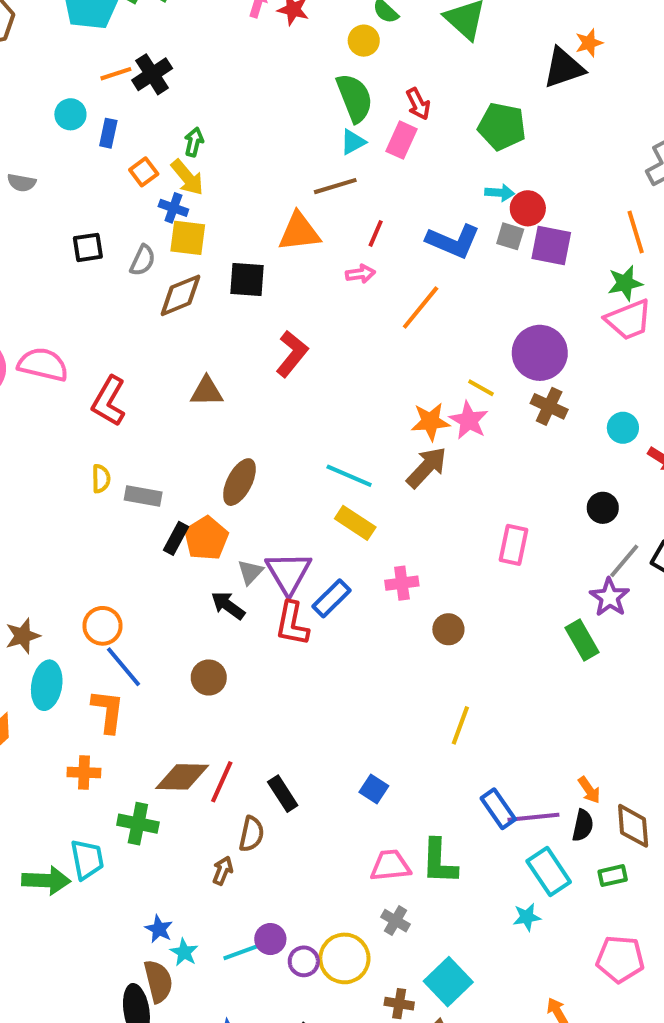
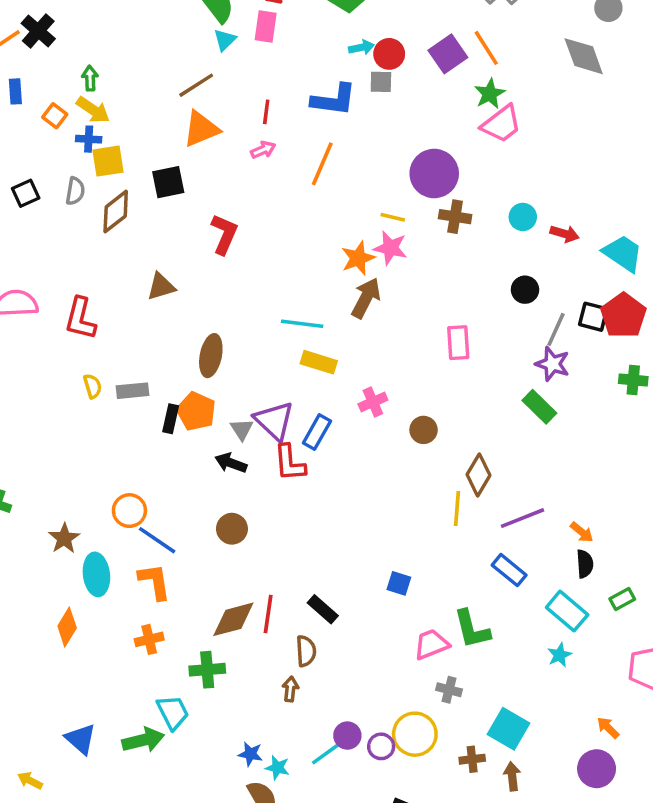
brown line: (335, 186) -> (196, 85), moved
purple square: (551, 246) -> (448, 54), moved, turned -30
purple line: (533, 817) -> (523, 518), moved
brown diamond: (633, 826) -> (479, 475), moved, turned 51

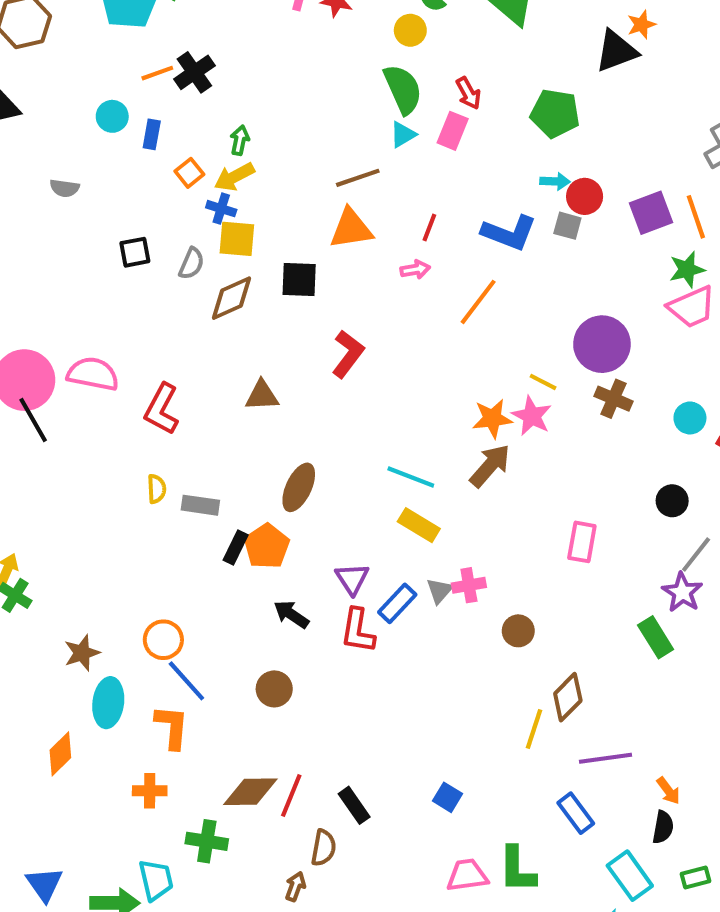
yellow arrow: (93, 110) -> (234, 177), turned 104
purple triangle: (274, 421) -> (352, 579), size x0.7
gray triangle: (242, 429) -> (440, 591), moved

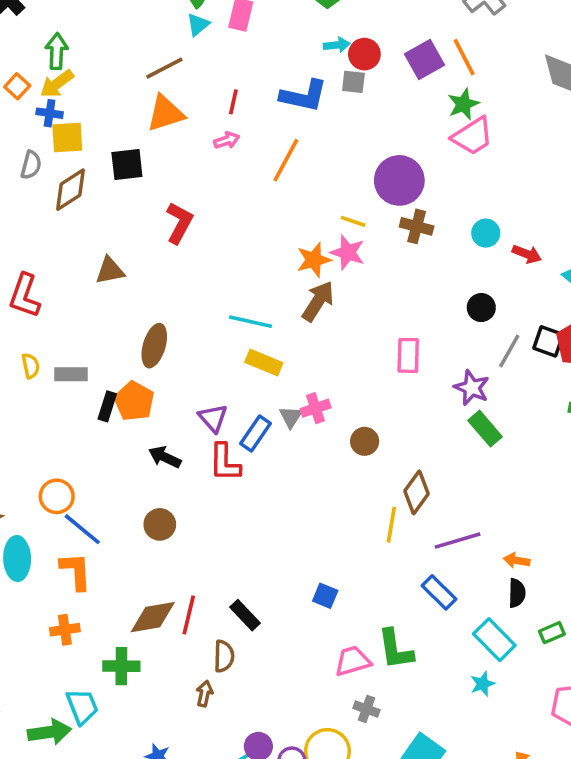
green arrow: (240, 140) -> (57, 51), size x1.4
purple star: (682, 592) -> (472, 388), moved
orange arrow: (668, 791) -> (517, 560), turned 145

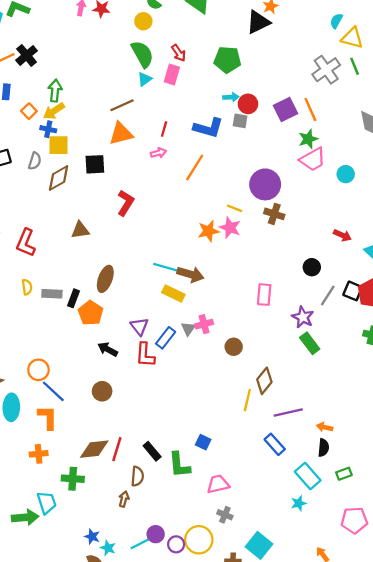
cyan circle: (486, 233) -> (346, 174), moved
brown arrow: (318, 301) -> (190, 274), moved, turned 70
black rectangle: (107, 406) -> (74, 298), moved
green L-shape: (395, 649) -> (179, 465), moved

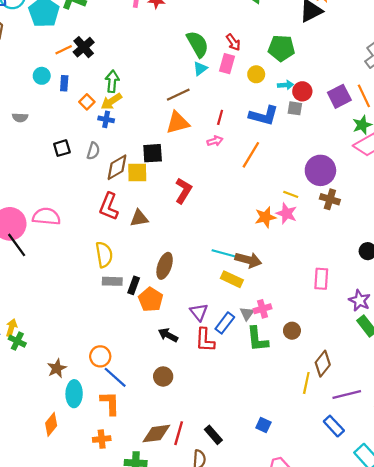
yellow circle: (143, 21) -> (256, 74), moved
yellow square: (59, 145) -> (137, 172), moved
red L-shape: (26, 243) -> (109, 206), moved
yellow semicircle: (27, 287) -> (104, 255), moved, size x1.6
green L-shape: (179, 465) -> (257, 339), moved

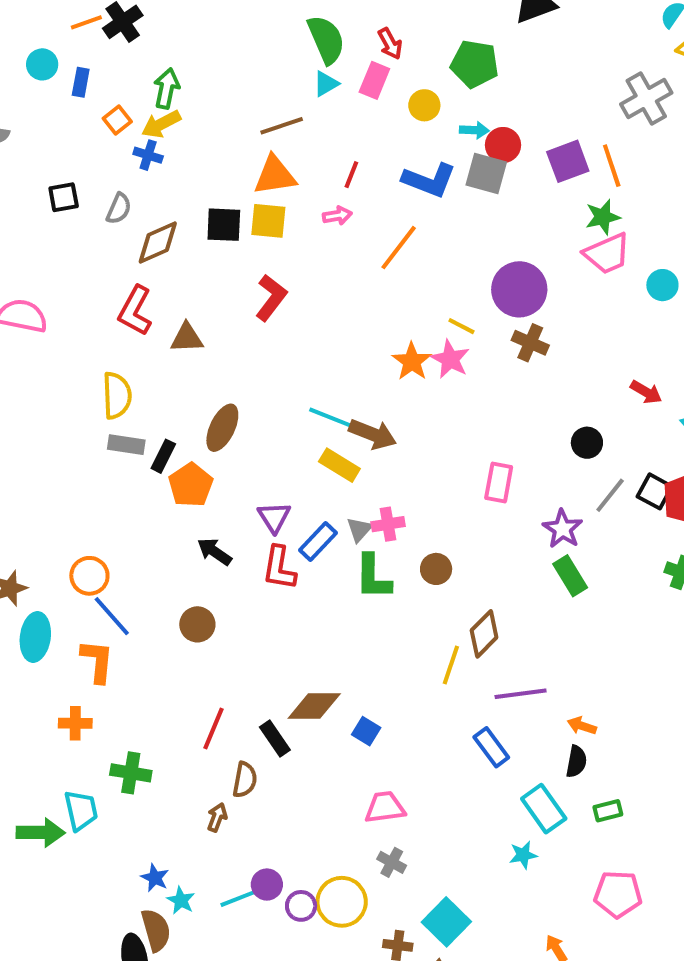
gray square: (295, 108) -> (486, 174), size x1.5
yellow square: (137, 172) -> (268, 221), moved
orange star: (265, 217) -> (412, 361), turned -30
brown diamond: (156, 434) -> (314, 706), moved

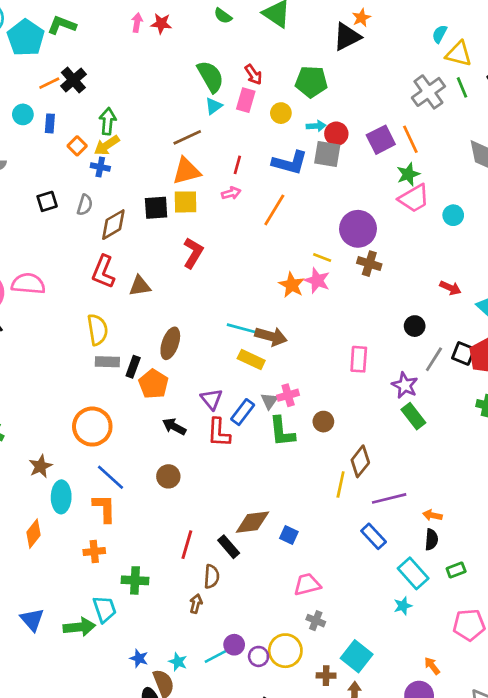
orange circle: (89, 576) -> (92, 427), moved, size x1.5
blue star: (155, 878) -> (139, 658), moved

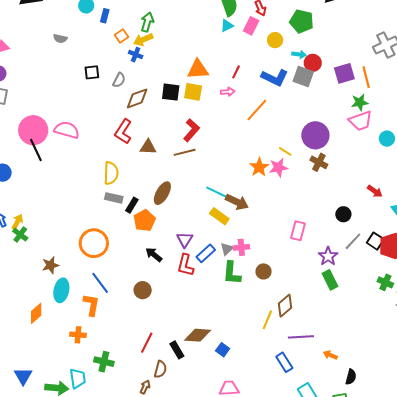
brown line: (187, 137) -> (185, 152), moved
pink star: (317, 281) -> (278, 168), turned 30
black semicircle: (431, 539) -> (351, 377), moved

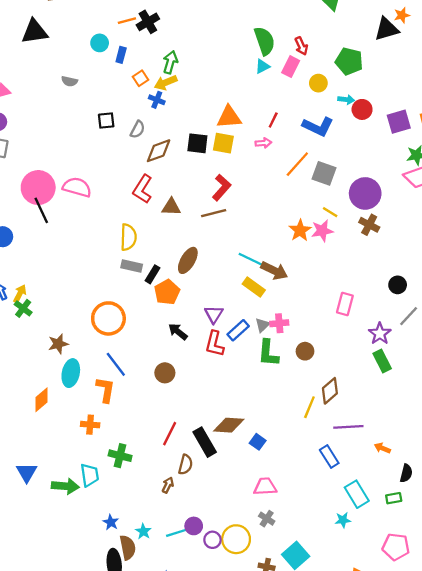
gray square: (303, 76) -> (324, 173), moved
black rectangle: (177, 350) -> (205, 442), size x1.4

